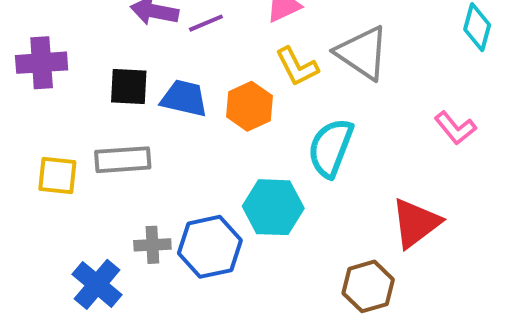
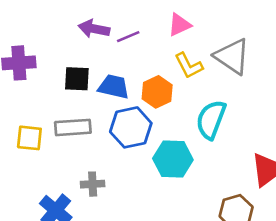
blue hexagon: (210, 247) -> (131, 127), moved

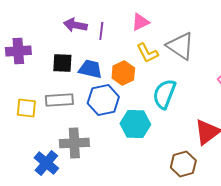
purple line: (128, 37) -> (101, 31), turned -60
gray cross: (93, 184) -> (74, 143), size x1.6

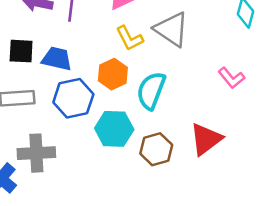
orange hexagon: (123, 73) -> (113, 74), moved
brown hexagon: (183, 164) -> (156, 149), moved

